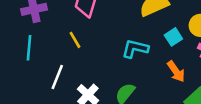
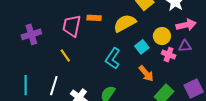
cyan line: (29, 48) -> (26, 85), moved
cyan L-shape: (135, 49) -> (113, 58), turned -65

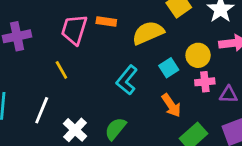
purple triangle: (185, 46) -> (228, 94), moved
pink cross: (169, 55) -> (205, 82), turned -32

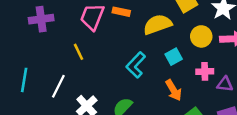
yellow circle: (198, 55) -> (201, 36), moved

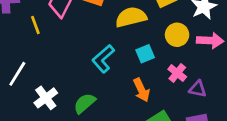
yellow line: (78, 52) -> (35, 25), moved
pink cross: (205, 71) -> (177, 73), turned 35

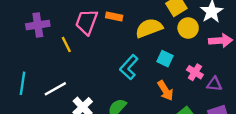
yellow circle: (177, 35) -> (188, 28), moved
cyan square: (145, 54) -> (165, 59), turned -35
white line: (17, 74) -> (55, 89), turned 35

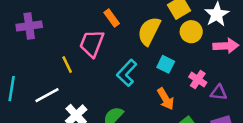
orange rectangle: (114, 16) -> (112, 18), turned 42
pink trapezoid: (87, 22) -> (92, 43), moved
yellow semicircle: (149, 28) -> (149, 31), turned -44
yellow line: (66, 44) -> (67, 65), moved

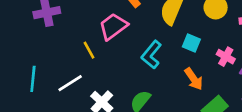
pink trapezoid: (92, 43) -> (113, 26), turned 36

